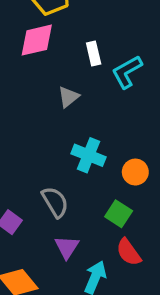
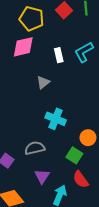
cyan L-shape: (127, 72) -> (84, 52), moved
orange circle: (135, 172) -> (88, 138), moved
gray semicircle: (55, 202) -> (35, 148), turned -72

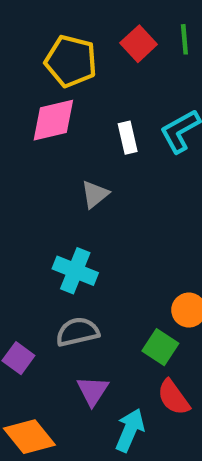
cyan cross: (56, 119) -> (75, 271), moved

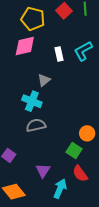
cyan cross: (75, 271) -> (32, 101), moved
gray semicircle: (77, 332) -> (36, 125), moved

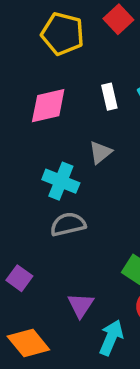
pink diamond: (25, 46) -> (48, 106), moved
gray triangle: (44, 80) -> (100, 152), moved

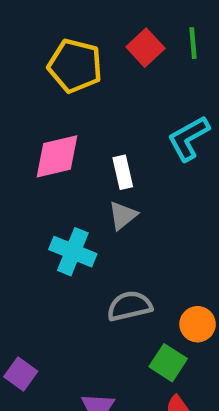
white rectangle: (109, 97) -> (123, 172), moved
gray semicircle: (68, 224) -> (130, 306), moved

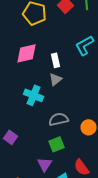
green square: (168, 363) -> (56, 144), moved, turned 35
purple square: (21, 374) -> (10, 137), moved

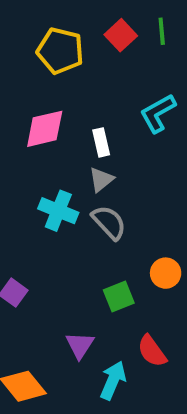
gray semicircle: (58, 119) -> (109, 222), moved, turned 60
green square: (56, 144) -> (119, 296), moved

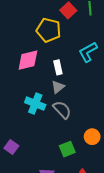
yellow pentagon: (60, 51) -> (49, 30), moved

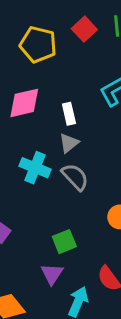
yellow pentagon: (49, 30) -> (38, 44), moved
green square: (67, 149) -> (64, 242), moved

